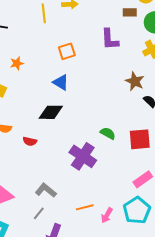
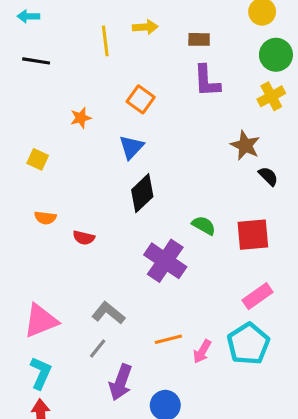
brown rectangle: (130, 12) -> (199, 39), moved
orange square: (67, 51) -> (141, 99), turned -36
orange star: (17, 63) -> (81, 118), moved
blue triangle: (61, 82) -> (131, 147), turned 42
black diamond: (51, 112) -> (142, 193), moved, turned -45

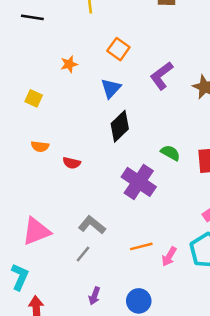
purple L-shape: (207, 81) -> (162, 76), moved, turned 56
cyan L-shape: (41, 373) -> (20, 277), moved
purple arrow: (121, 382) -> (94, 296), moved, size x0.6

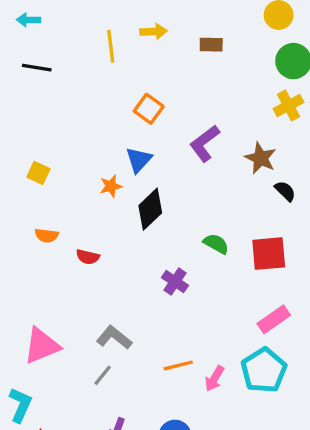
orange star: (69, 64) -> (111, 186), moved
purple cross: (139, 182) -> (175, 282), size x0.6

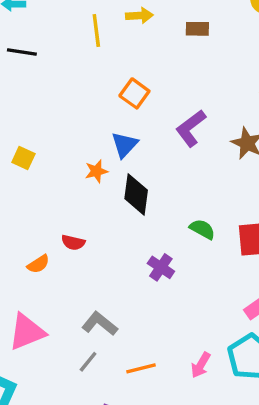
black diamond: (150, 209) -> (136, 194), turned -39
orange semicircle: (47, 235) -> (38, 264), moved, turned -40
orange line: (178, 365) -> (141, 368), moved

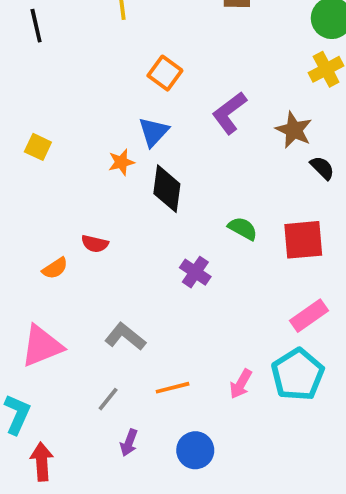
black line: (22, 52) -> (36, 26), turned 68
gray line: (88, 362) -> (108, 399), moved

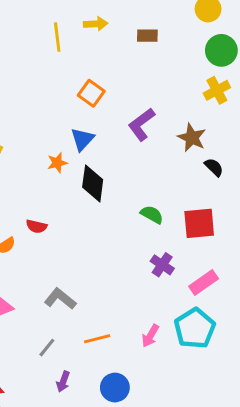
purple cross: (195, 272) -> (162, 265), moved

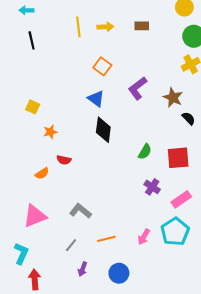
yellow arrow: (96, 24) -> (105, 27), moved
blue triangle: (82, 139) -> (96, 99), turned -36
orange star: (57, 163) -> (50, 132), moved
green semicircle: (152, 215) -> (145, 152), turned 91

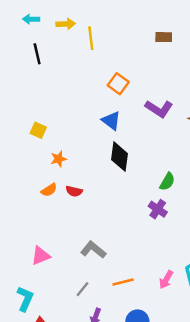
yellow arrow: (105, 27) -> (66, 24), moved
purple L-shape: (138, 88) -> (159, 109), turned -110
orange semicircle: (42, 173) -> (49, 190), moved
purple cross: (152, 187) -> (158, 209), moved
pink triangle: (35, 216) -> (41, 256), size x0.7

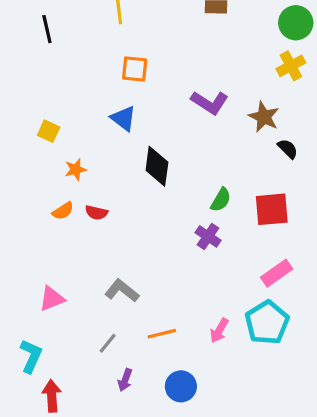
orange square: (118, 84) -> (135, 69), moved, turned -30
blue triangle: (111, 121) -> (123, 118), moved

